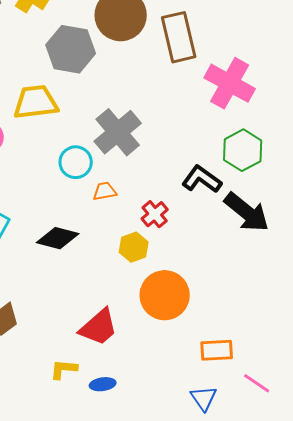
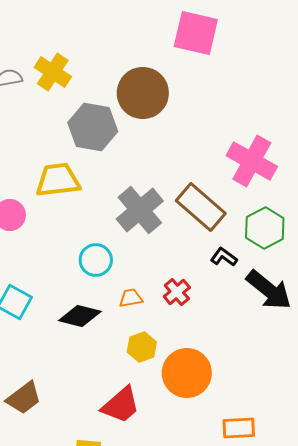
brown rectangle: (179, 37) -> (201, 207), moved, turned -36
cyan circle: (76, 162) -> (96, 260), moved
black L-shape: (202, 179) -> (224, 257), size x0.7
orange trapezoid: (105, 191) -> (131, 298), moved
yellow hexagon: (134, 247) -> (142, 347), moved

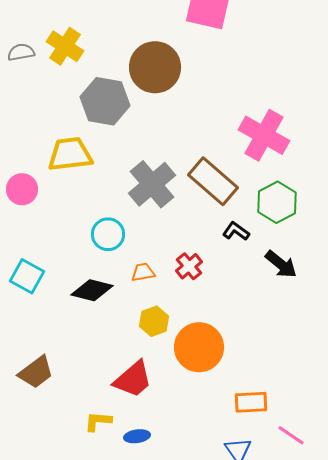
black arrow: (269, 290) -> (281, 264), size x0.7

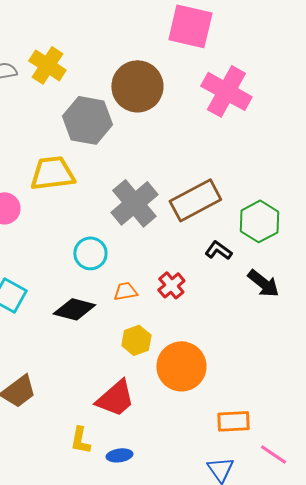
pink cross: (264, 135) -> (226, 91), moved
brown rectangle: (213, 181) -> (195, 200), turned -69
yellow L-shape: (98, 421) -> (80, 440), turned -84

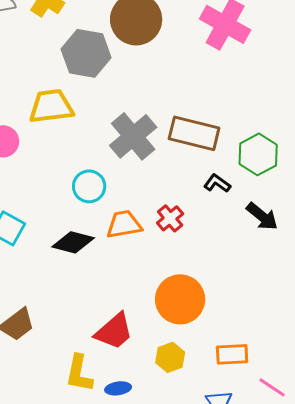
brown rectangle: (195, 200) -> (194, 133), turned 42
orange trapezoid: (125, 291) -> (124, 224), size x1.5
yellow hexagon: (136, 340) -> (170, 357), moved
yellow L-shape: (80, 440) -> (79, 373), size x1.4

